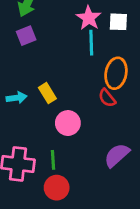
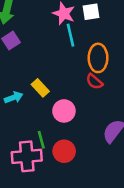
green line: (53, 160) -> (41, 140), moved
red circle: (57, 188) -> (64, 151), moved

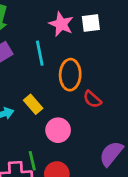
cyan line: (70, 35) -> (40, 53), moved
orange ellipse: (98, 58) -> (70, 75), moved

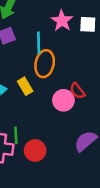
orange ellipse: (70, 75) -> (45, 64), moved
pink circle: (58, 130) -> (63, 100), moved

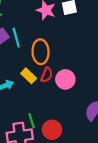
cyan line: (39, 43) -> (16, 38), moved
red semicircle: (77, 91) -> (47, 75), moved, turned -105

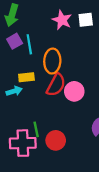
red semicircle: (47, 75) -> (56, 85), size x1.5
yellow rectangle: (29, 76) -> (26, 77), moved, turned -56

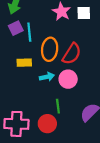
red semicircle: (56, 85) -> (72, 54), moved
cyan arrow: (14, 91) -> (47, 77), moved
green line: (36, 129) -> (58, 106), moved

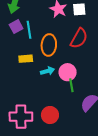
red semicircle: (72, 54) -> (79, 38), moved
green line: (58, 106) -> (71, 85), moved

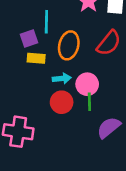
purple square: (16, 27) -> (29, 39), moved
red circle: (50, 115) -> (62, 102), moved

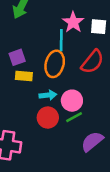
cyan line: (46, 22) -> (61, 40), moved
green line: (89, 102) -> (74, 117), turned 63

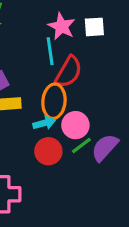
red semicircle: (92, 62) -> (69, 72), moved
orange ellipse: (55, 64) -> (54, 101), moved
purple semicircle: (92, 141) -> (105, 148), moved

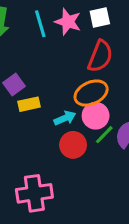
cyan line: (50, 51) -> (40, 24), moved
red semicircle: (69, 72) -> (100, 56), moved
orange ellipse: (54, 101) -> (91, 93), moved, turned 68

